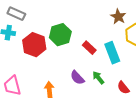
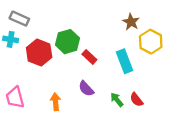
red rectangle: (89, 48) -> (89, 57), moved
green arrow: (98, 78) -> (117, 100), moved

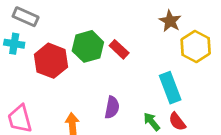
red rectangle: (89, 57) -> (119, 49), moved
cyan rectangle: (124, 61) -> (170, 88), moved
purple semicircle: (86, 89) -> (112, 107), turned -126

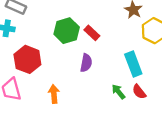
red hexagon: (51, 61) -> (27, 59), moved
purple semicircle: (112, 107) -> (86, 63), moved

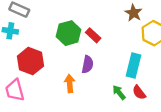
cyan rectangle: (133, 64) -> (134, 66), turned 35
orange arrow: (54, 94) -> (70, 83), moved

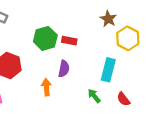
red rectangle: (93, 35) -> (69, 41), turned -32
red semicircle: (139, 92) -> (123, 99), moved

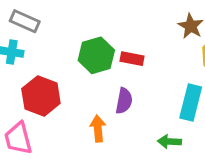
green arrow: (94, 96) -> (169, 142), turned -48

